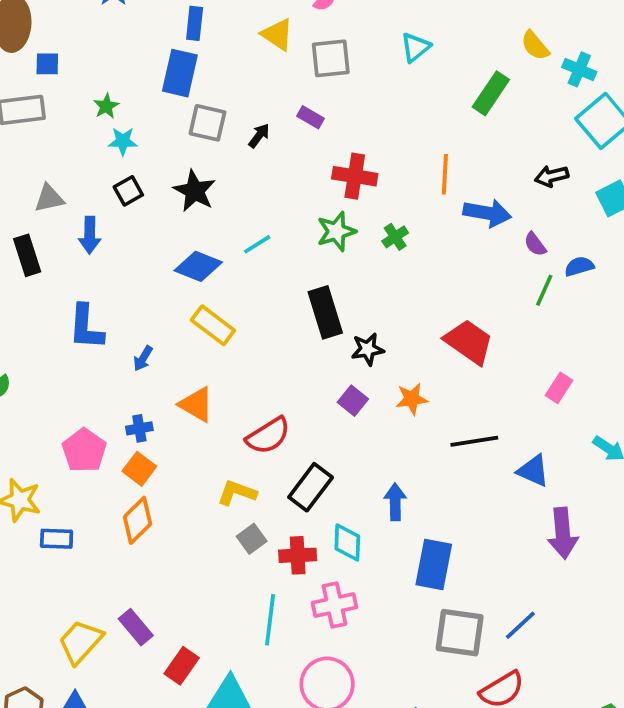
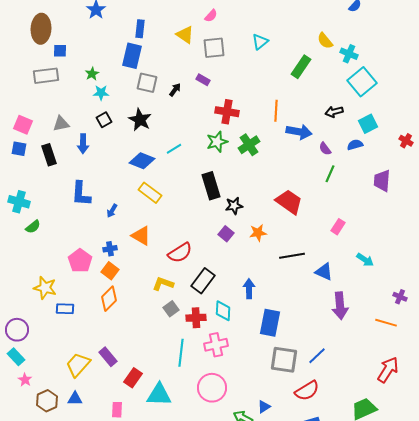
green cross: (395, 237) -> (249, 145), size x1.5
blue semicircle: (579, 266) -> (355, 145), moved

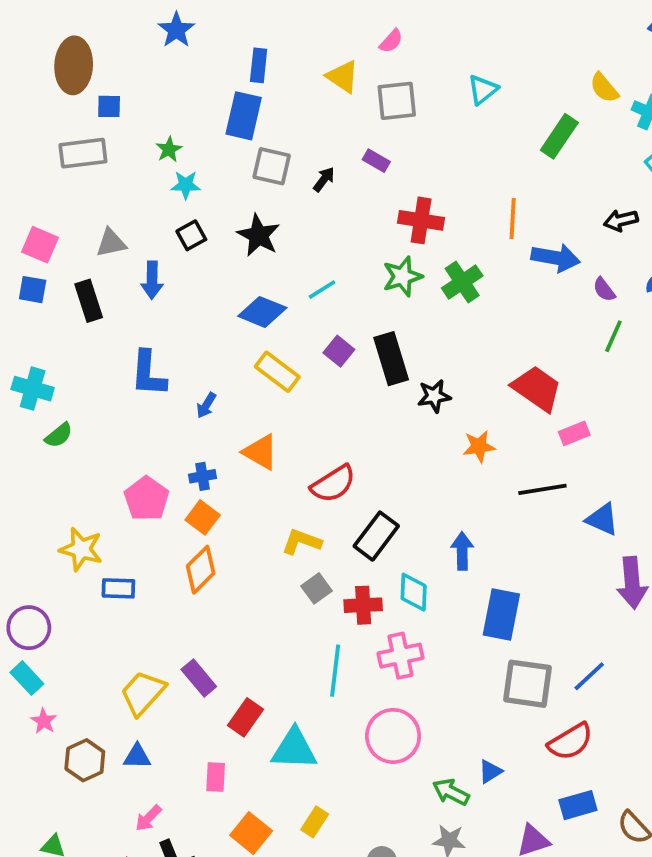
pink rectangle: (338, 227) -> (574, 433), moved, turned 35
purple square: (226, 234) -> (339, 351), moved

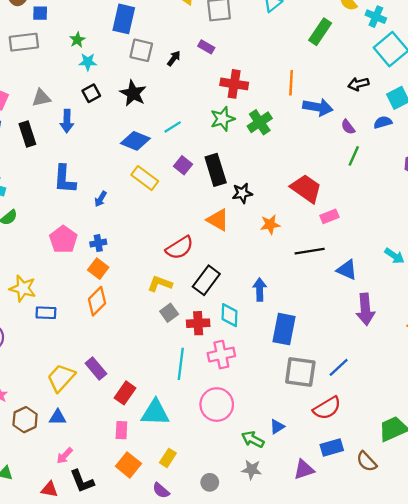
orange triangle: (260, 452) -> (218, 220), moved
pink pentagon: (146, 499) -> (63, 240), moved
pink rectangle: (216, 777) -> (121, 430), moved

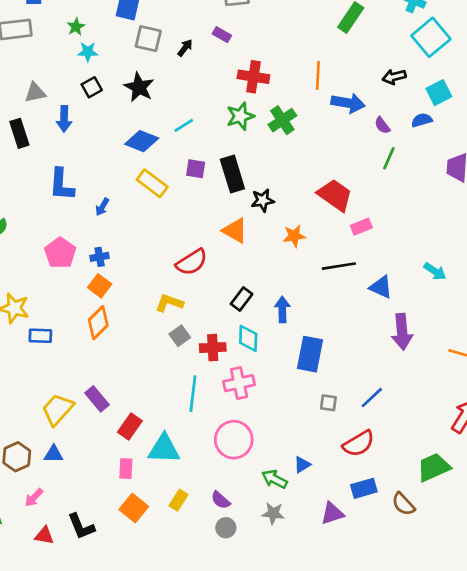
purple square: (183, 165) -> (196, 169), turned -30
black rectangle: (206, 280) -> (242, 299), moved, size x0.7
gray square: (300, 372) -> (328, 403), size x0.5
pink arrow: (65, 456) -> (34, 498), moved
purple semicircle: (161, 490) -> (221, 500), moved

